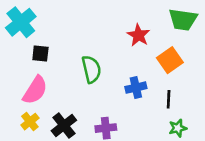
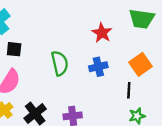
orange square: (170, 60) -> (140, 64), moved
blue cross: (136, 88) -> (98, 67), moved

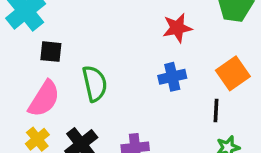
red star: (102, 33) -> (177, 28), turned 30
green semicircle: (60, 63) -> (95, 84), moved

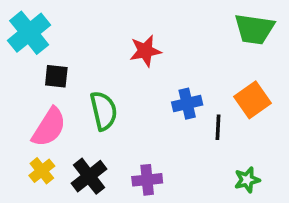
red star: (177, 28) -> (145, 51), moved
black line: (216, 111) -> (218, 127), moved

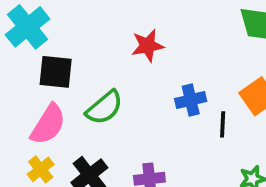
black square: (56, 76) -> (56, 72), size x1.4
green semicircle: (104, 111) -> (104, 108), turned 63

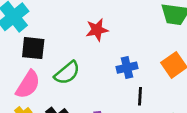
black line: (223, 124) -> (140, 96), moved

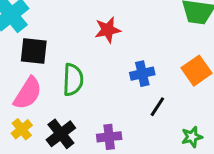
green semicircle: (67, 73) -> (73, 80), turned -48
black line: (140, 96) -> (157, 107), turned 30

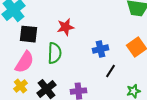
red star: (108, 30) -> (65, 27), moved

